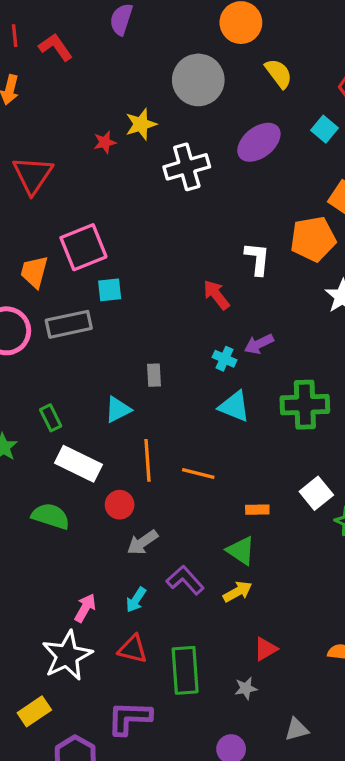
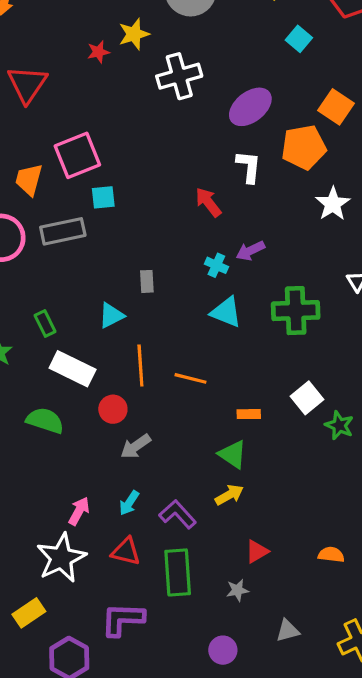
cyan square: (325, 129) -> (299, 39), moved
purple ellipse: (259, 142) -> (250, 107), moved
purple L-shape: (185, 580) -> (178, 514), moved

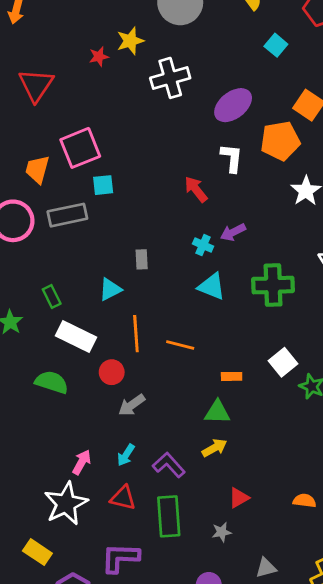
green triangle: (233, 454) -> (217, 412), turned -32
yellow rectangle: (29, 613) -> (37, 552), turned 68

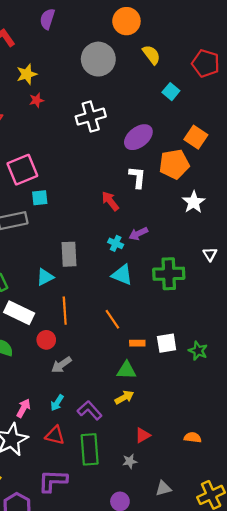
yellow star: (130, 41) -> (27, 74), moved
gray rectangle: (142, 259) -> (69, 254), size x1.6
orange line: (180, 345) -> (112, 319), moved, turned 42
white square: (283, 362) -> (167, 343), moved, turned 30

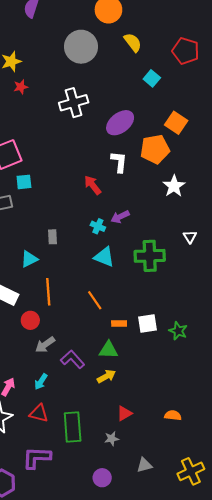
gray rectangle: (69, 254) -> (52, 237), size x0.6
purple L-shape: (90, 410) -> (73, 359), moved

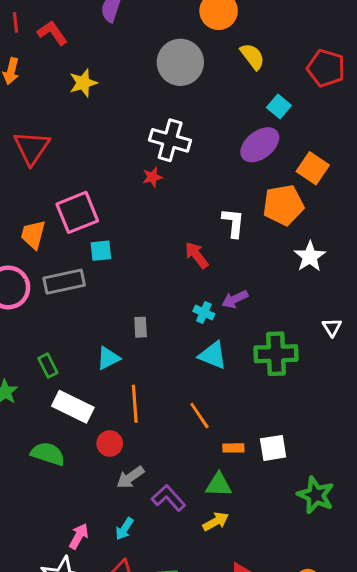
red star: (21, 87) -> (152, 177), moved
white cross: (74, 103) -> (170, 140), turned 32
purple ellipse: (120, 123) -> (260, 145), moved
green star: (178, 331) -> (316, 495), moved, size x1.4

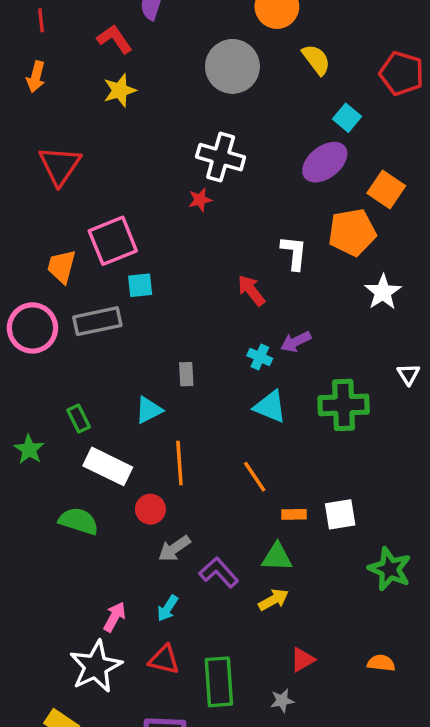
red L-shape: (52, 33) -> (115, 39), moved

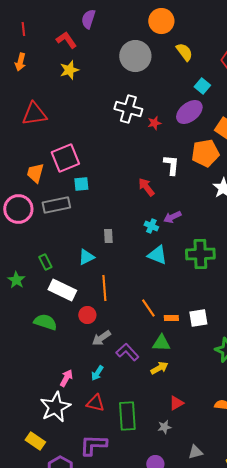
red triangle: (60, 166) -> (34, 114), turned 48
red star: (200, 200) -> (154, 123), moved
orange line: (255, 477) -> (148, 308), moved

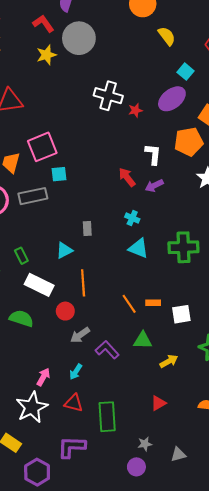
gray circle: (135, 56) -> (79, 38), moved
purple arrow: (172, 217) -> (154, 186), moved
orange rectangle: (171, 318) -> (153, 303), moved
yellow arrow: (159, 368) -> (169, 361), moved
gray star: (164, 427) -> (145, 444), moved

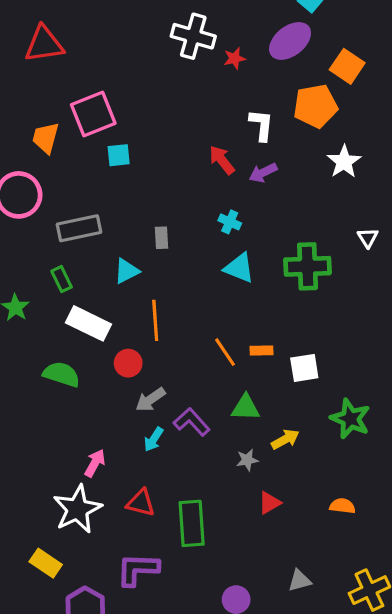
gray rectangle: (33, 196) -> (79, 228), moved
cyan arrow: (76, 372) -> (154, 439), moved
gray star: (145, 444) -> (247, 460), moved

